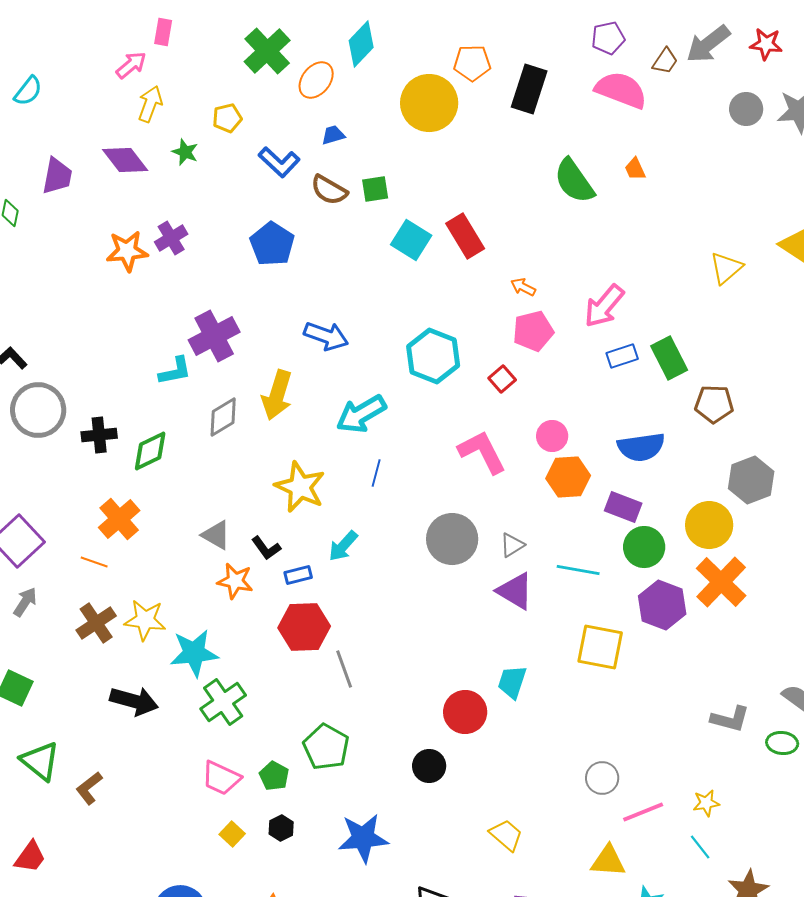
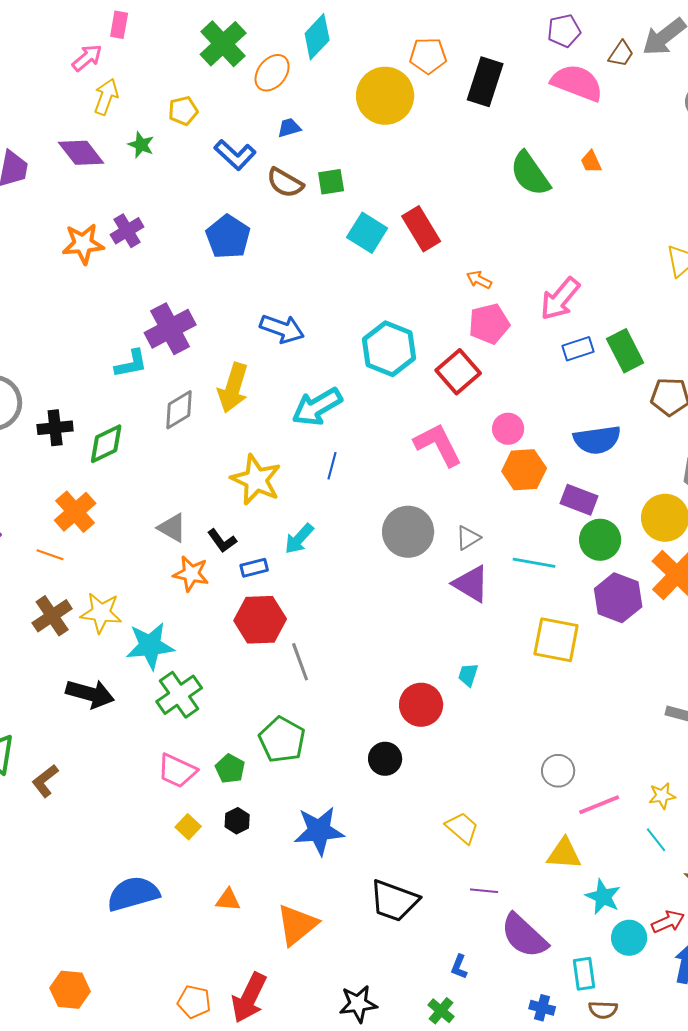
red square: (502, 379) -> (458, 372), size x1.6
cyan trapezoid: (512, 682) -> (468, 675), size x0.7

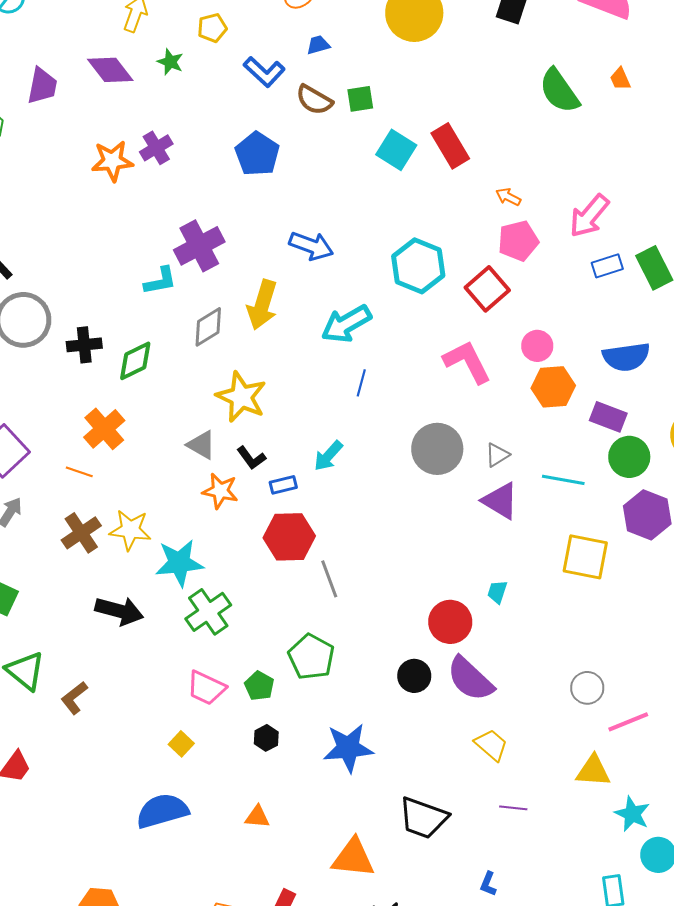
yellow star: (256, 480) -> (241, 397), moved
yellow square: (188, 827) -> (181, 744), moved
orange triangle: (297, 925) -> (353, 858), moved, turned 45
purple semicircle: (524, 936) -> (470, 679), moved

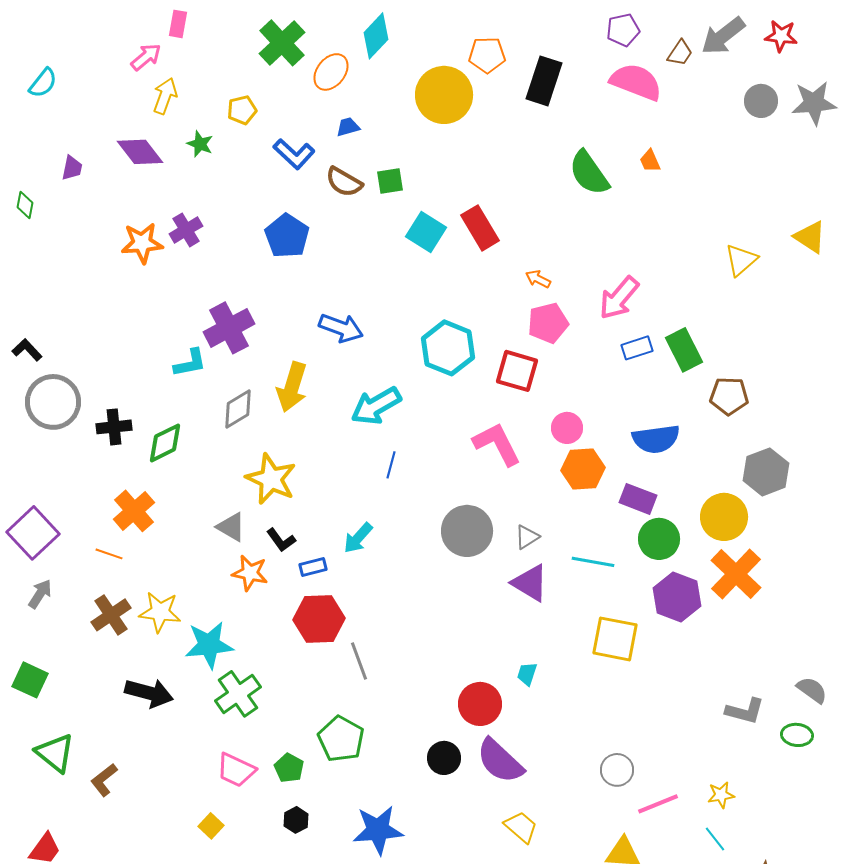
purple trapezoid: (42, 86) -> (72, 168), size x0.7
red square: (487, 289) -> (517, 371), turned -33

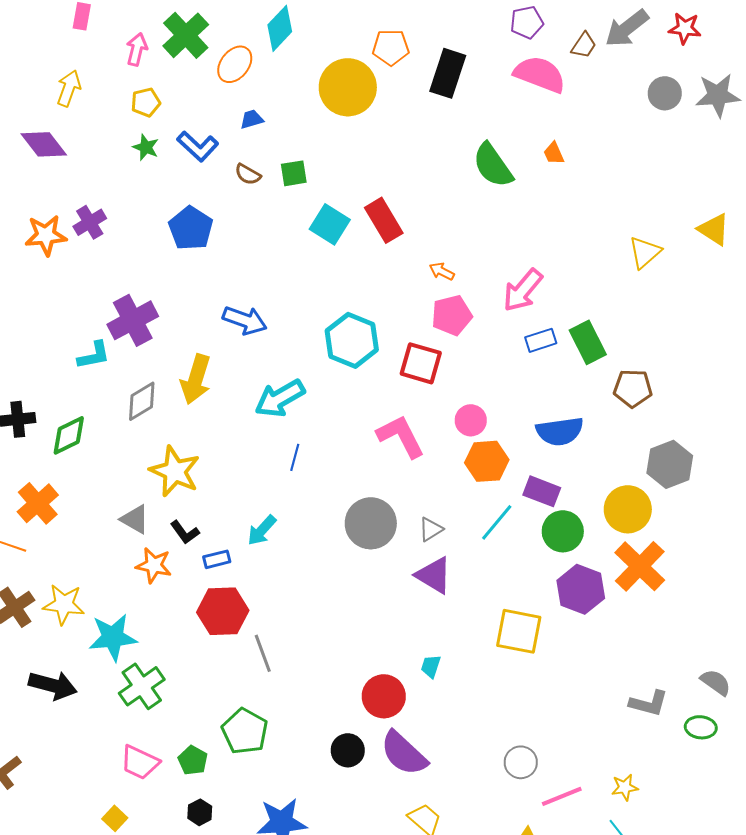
pink arrow: (146, 57) -> (137, 49), moved, turned -36
green star: (200, 144) -> (146, 147), moved
brown semicircle: (344, 182) -> (248, 174), size x0.7
cyan line: (593, 562) -> (497, 522), moved, turned -60

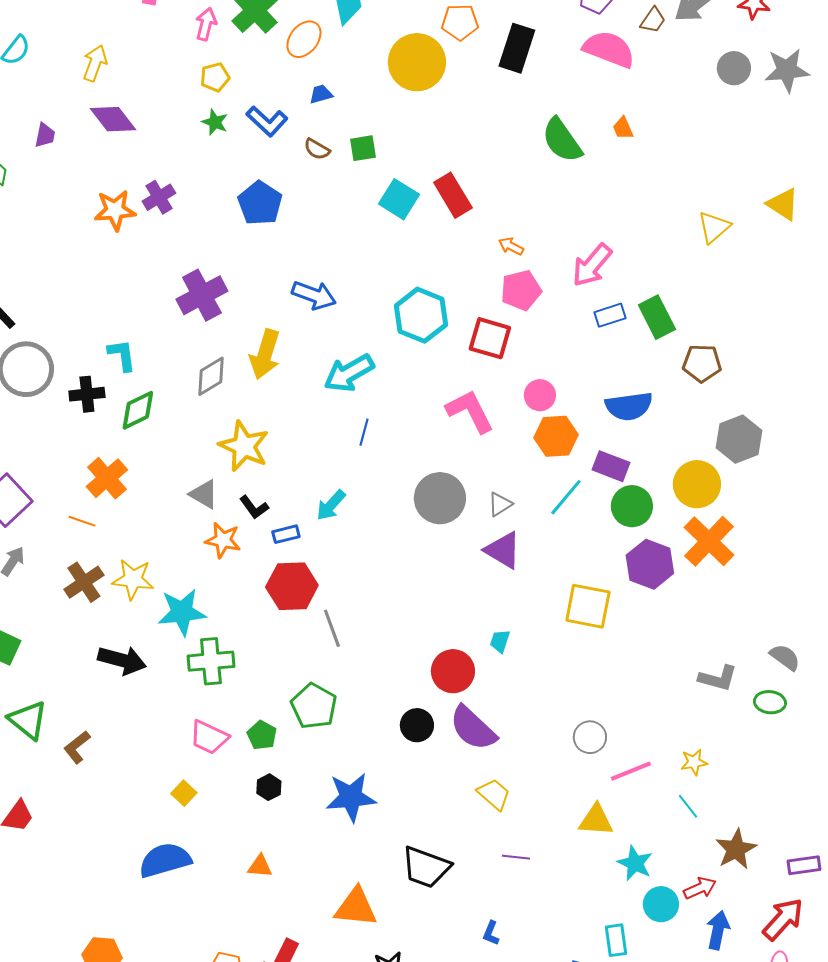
yellow arrow: (69, 88) -> (95, 63), moved
cyan L-shape: (94, 355) -> (122, 355), moved, turned -87
green cross: (142, 686) -> (211, 661), turned 30

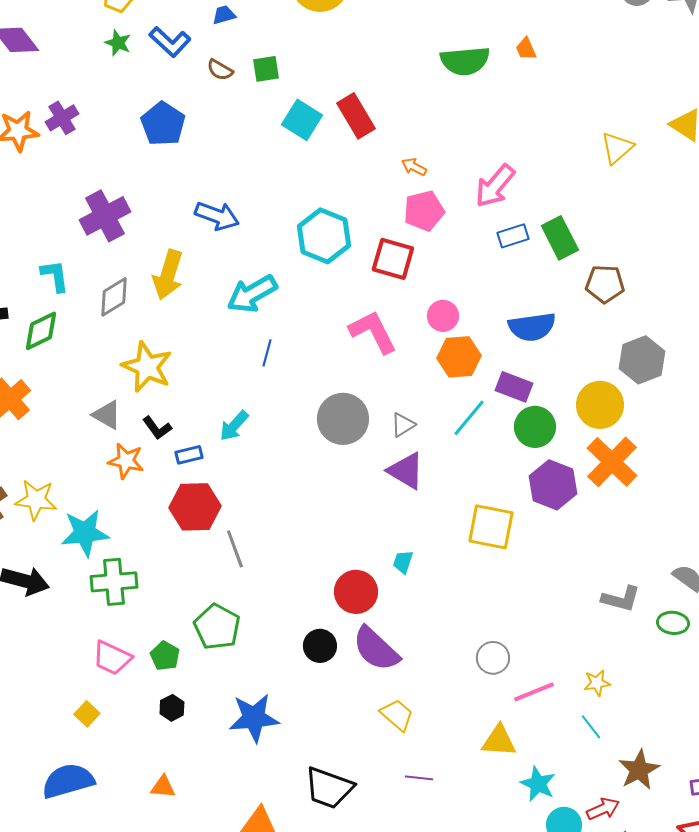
green semicircle: (562, 140) -> (465, 61), turned -60
cyan L-shape: (122, 355) -> (55, 276), moved

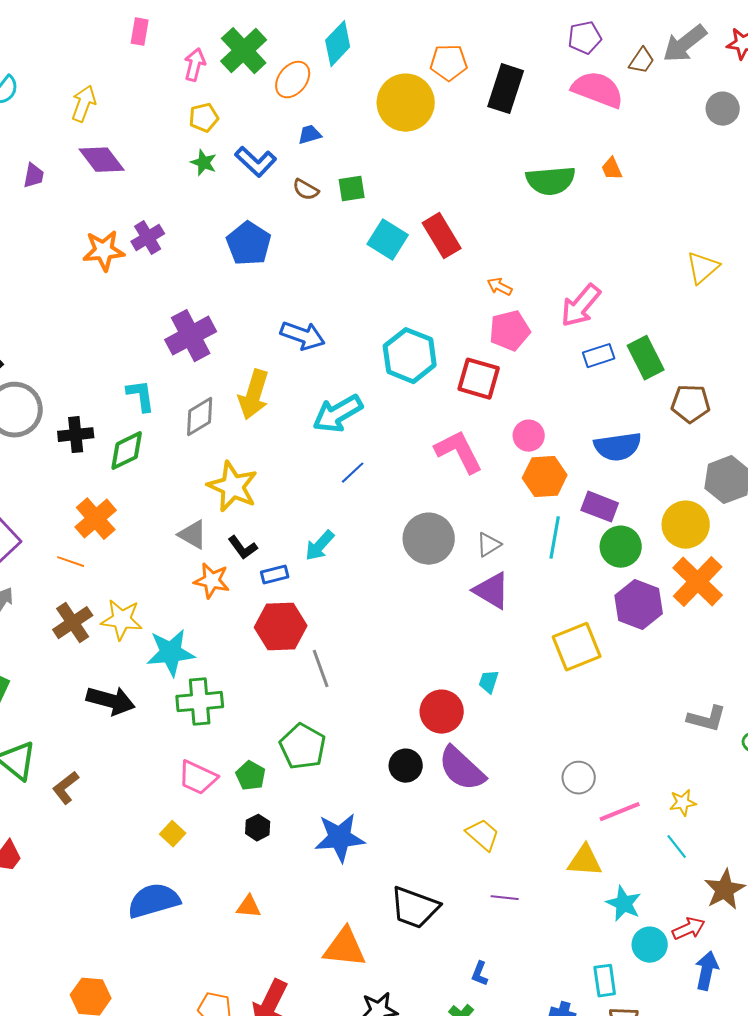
blue line: (267, 353) -> (353, 473), turned 32
cyan line: (469, 418) -> (555, 538), turned -30
yellow square: (491, 527) -> (577, 647), turned -33

